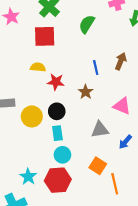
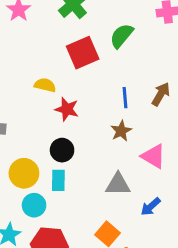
red square: (45, 36) -> (83, 53), moved, turned -30
brown star: (86, 92) -> (121, 131), moved
yellow circle: (32, 116) -> (24, 173), moved
cyan circle: (62, 155) -> (34, 205), moved

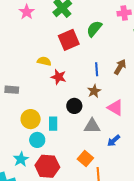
black circle: (62, 150) -> (74, 106), moved

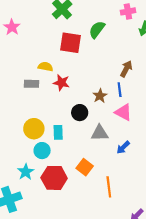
pink star: (27, 12) -> (12, 27), moved
red square: (69, 40) -> (70, 43), turned 35
blue line: (97, 69) -> (120, 90), moved
gray rectangle: (12, 90) -> (32, 84), moved
orange square: (85, 159) -> (85, 167), moved

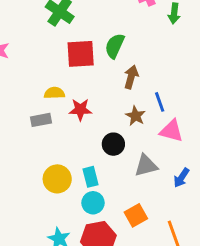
green semicircle: (97, 30) -> (115, 46), moved
brown arrow: (126, 69) -> (131, 77), moved
cyan circle: (42, 151) -> (93, 203), moved
orange square: (85, 167) -> (136, 215), turned 35

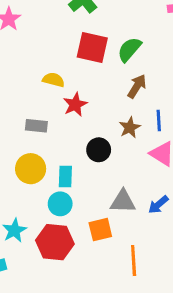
red star: (80, 110) -> (75, 104), turned 30
gray rectangle: (41, 120) -> (36, 126), moved
gray triangle: (146, 166) -> (123, 201), moved

